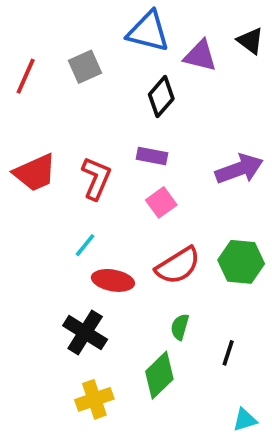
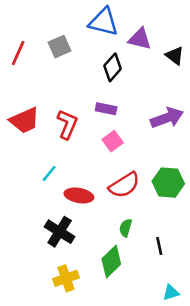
black triangle: (250, 41) -> (175, 56), moved
cyan line: (85, 245) -> (49, 173), moved
black line: (228, 353) -> (159, 246), turned -30

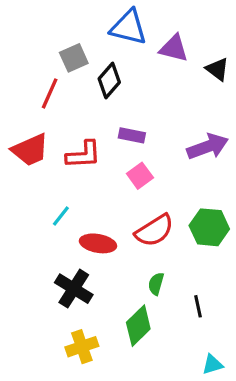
red line: (18, 53) -> (50, 93), moved
black diamond: (113, 67) -> (109, 81), moved
red L-shape: (67, 124) -> (83, 155), turned 64

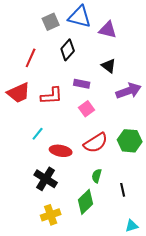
gray square: (74, 58) -> (51, 22), moved
black triangle: (217, 69) -> (109, 66), moved

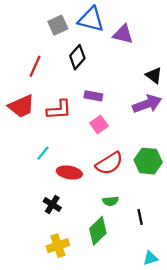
black triangle: (109, 66) -> (154, 75), moved
green semicircle: (97, 176) -> (110, 201), turned -112
black cross: (46, 179) -> (52, 204), size x0.7

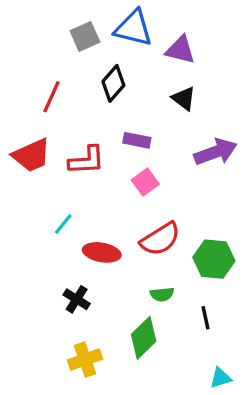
black triangle: (154, 75) -> (184, 98), moved
green hexagon: (148, 161) -> (214, 259), moved

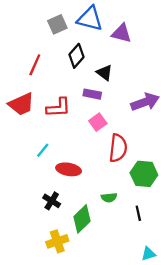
black triangle: (184, 98) -> (105, 73), moved
red semicircle: (160, 239) -> (118, 148), moved, turned -52
green diamond: (144, 338) -> (82, 219), moved

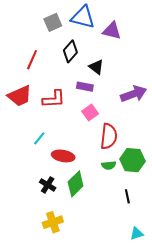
green semicircle: (109, 198) -> (109, 165), moved
green diamond: (82, 219) -> (76, 184), moved

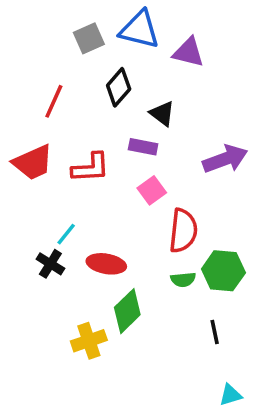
black cross: (48, 185) -> (50, 264), moved
yellow cross: (53, 222) -> (89, 341), moved

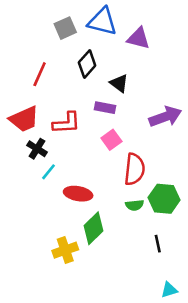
black cross: (50, 264) -> (37, 149), moved

